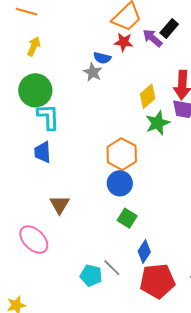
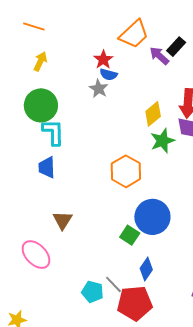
red star: (124, 42) -> (103, 60), moved, turned 30
blue circle: (120, 183) -> (152, 217), moved, size x1.4
red pentagon: (157, 281) -> (135, 303), moved

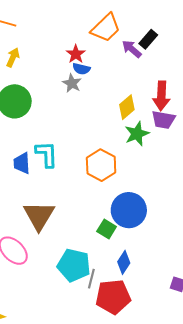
cyan L-shape: (53, 132) -> (47, 154), moved
brown triangle: (63, 220) -> (39, 216), size x1.6
gray line: (113, 284) -> (91, 279), turned 60
cyan pentagon: (93, 292) -> (74, 265), moved, size x1.5

